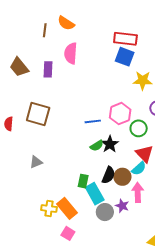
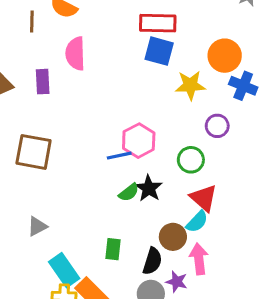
pink hexagon: (120, 114) -> (139, 141), moved
black semicircle: (108, 175) -> (152, 261), moved
cyan rectangle: (95, 194) -> (64, 270), moved

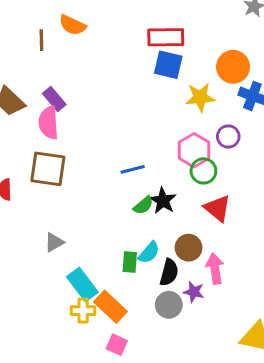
pink semicircle: (75, 54) -> (48, 123), moved
purple rectangle: (43, 82) -> (54, 99), turned -35
pink hexagon: (139, 141) -> (194, 150), moved
cyan semicircle: (197, 222) -> (149, 253), moved

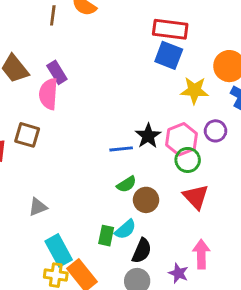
brown square: (48, 169) -> (27, 135), moved, size x0.7
black star: (163, 201) -> (148, 136), moved
brown circle: (189, 248) -> (146, 200), moved
pink arrow: (215, 268) -> (201, 254), moved
purple star: (194, 292) -> (178, 273), moved

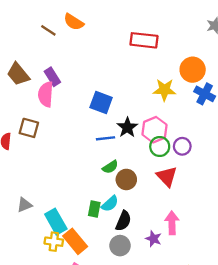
brown line: (53, 15) -> (48, 30), turned -63
blue square: (169, 55) -> (101, 103), moved
purple circle: (215, 131) -> (182, 146), moved
gray triangle: (38, 207) -> (24, 205), moved

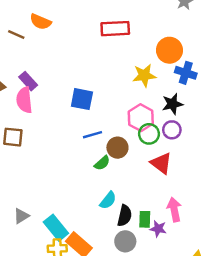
black star: (127, 127) -> (172, 104), moved, turned 30
brown circle: (126, 179) -> (117, 148), moved
green rectangle: (94, 209) -> (145, 219), moved

